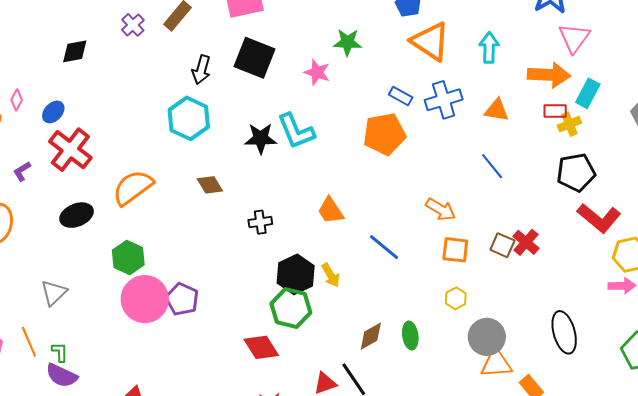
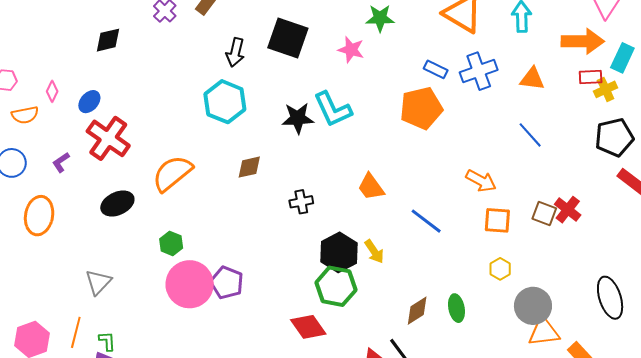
brown diamond: (210, 185) -> (249, 167), turned -68
green hexagon: (128, 257) -> (171, 243), size x0.7
orange line: (29, 342) -> (76, 332), turned 40

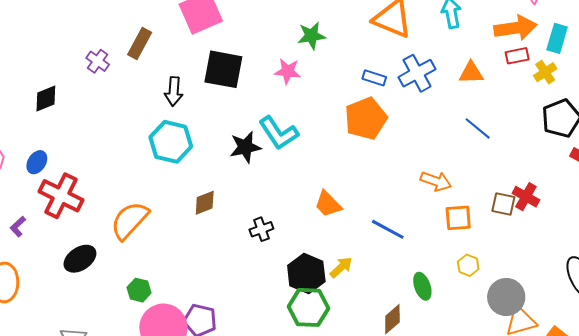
red rectangle: (591, 77) -> (517, 56), moved
yellow arrow: (374, 252) -> (341, 267), turned -90
green ellipse: (456, 308) -> (422, 286), moved

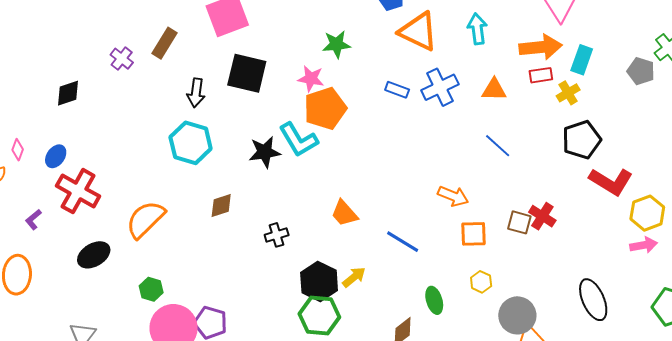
orange pentagon: (366, 118) -> (325, 108), moved

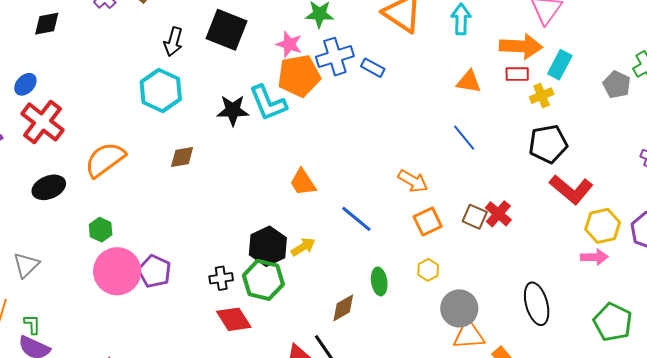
blue cross: (440, 87) -> (335, 57), moved
orange square: (474, 234) -> (428, 221), turned -32
black cross: (277, 235) -> (221, 278), moved

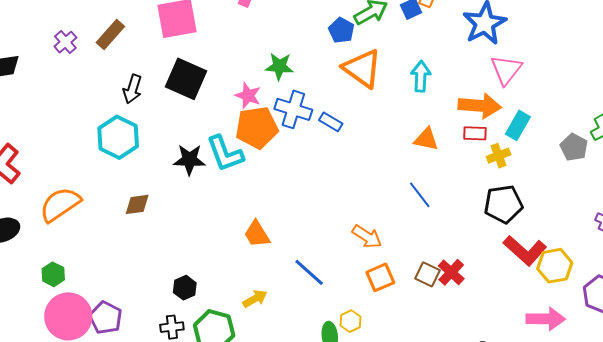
blue cross: (335, 57) -> (293, 109), turned 33
yellow hexagon: (603, 226) -> (555, 266), moved
black hexagon: (268, 246) -> (185, 288), moved, size x0.6
pink arrow: (594, 257) -> (546, 319), size x1.4
yellow hexagon: (428, 270) -> (351, 321), moved

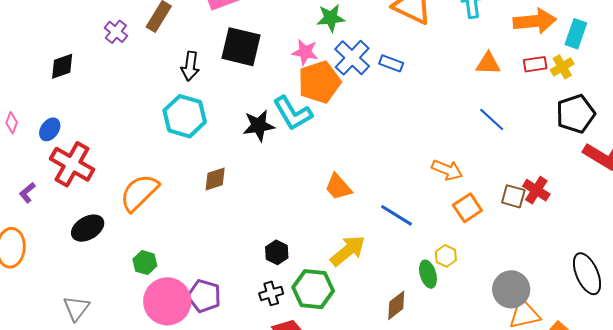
blue cross: (293, 109) -> (352, 58), turned 36
red rectangle: (475, 133) -> (535, 64), moved
yellow arrow: (255, 299) -> (348, 251), size x1.5

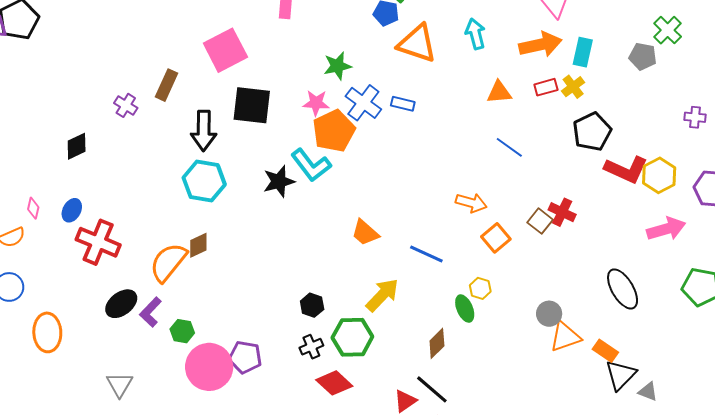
black arrow: (190, 66) -> (204, 131), size x1.4
brown diamond: (215, 179) -> (198, 245), moved
purple L-shape: (27, 193) -> (151, 312), moved, size x1.4
brown square: (513, 196) -> (540, 221), turned 30
gray circle: (511, 289) -> (549, 314), size x0.7

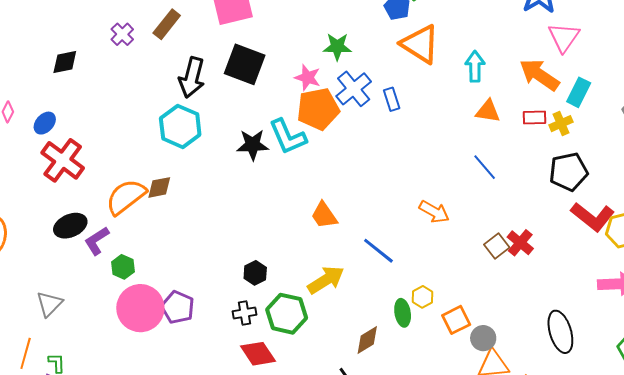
cyan arrow: (475, 34) -> (475, 66), moved
orange arrow: (540, 45) -> (539, 75), turned -147
blue rectangle: (403, 104) -> (392, 99), turned 45
orange square: (496, 238) -> (456, 320), moved

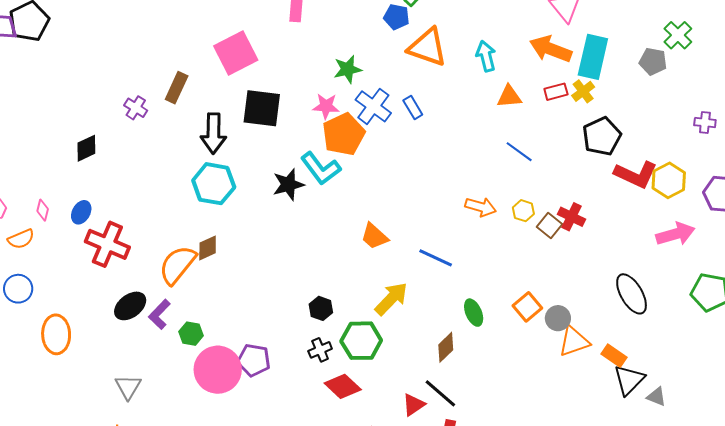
cyan rectangle: (579, 92) -> (593, 57), size x1.5
yellow hexagon: (422, 297) -> (523, 211), moved

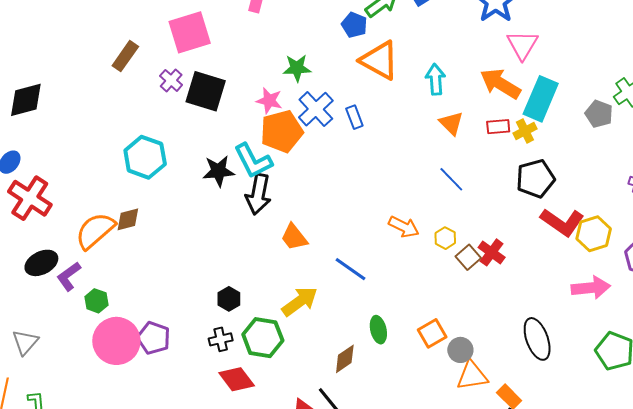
orange triangle: (509, 97) -> (451, 123), turned 40
purple cross: (136, 108) -> (171, 80), moved
black arrow: (213, 133) -> (258, 194), moved
black diamond: (86, 148) -> (26, 100), size x1.4

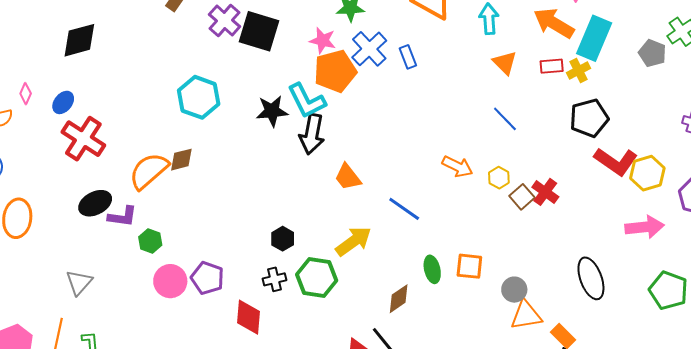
purple cross: (171, 80) -> (225, 21), size x1.4
purple L-shape: (69, 276) -> (122, 217), turned -136
orange square: (432, 333) -> (469, 266), moved, turned 36
pink circle: (116, 341) -> (170, 281), size x0.7
red diamond: (237, 379) -> (249, 317), moved, turned 42

